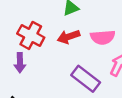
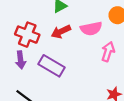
purple rectangle: (86, 79) -> (52, 66), moved

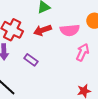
purple rectangle: (52, 66) -> (31, 60), size x0.6

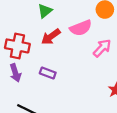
pink arrow: (83, 52) -> (102, 48), turned 36

